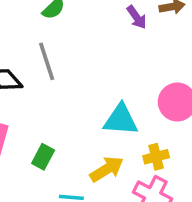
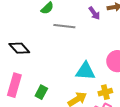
gray line: (47, 61) -> (64, 26), moved, turned -65

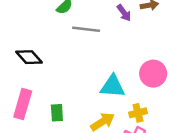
green rectangle: (41, 92) -> (57, 113), turned -32

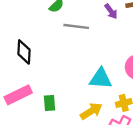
black diamond: (29, 57) -> (24, 52), turned 45
pink rectangle: (23, 104) -> (18, 95), turned 48

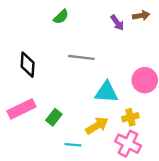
gray line: (76, 26) -> (81, 57), moved
green rectangle: (50, 103) -> (54, 117), turned 42

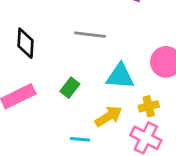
green rectangle: (54, 117) -> (70, 88), moved

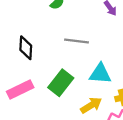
green rectangle: (70, 88) -> (61, 83), size x1.6

